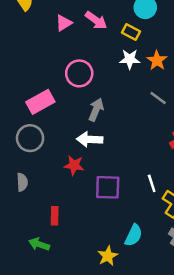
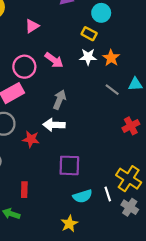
pink arrow: (96, 20) -> (54, 60), moved
pink circle: (79, 73) -> (24, 67), moved
red star: (74, 165) -> (31, 139), moved
white line: (152, 183) -> (108, 194), moved
cyan semicircle: (134, 235) -> (83, 196), moved, turned 48

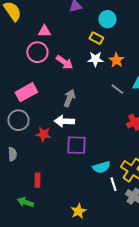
pink triangle: (32, 26) -> (44, 31), turned 32
pink circle: (24, 67) -> (37, 52), moved
purple square: (69, 165) -> (76, 145), moved
cyan semicircle: (83, 196) -> (101, 167), moved

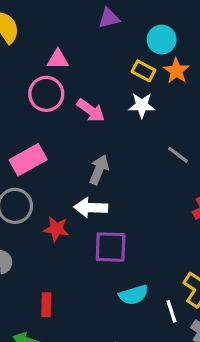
orange star: (116, 60) -> (176, 71), moved
cyan semicircle: (101, 167) -> (134, 295), moved

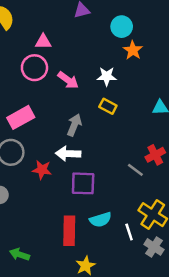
yellow rectangle: (143, 71) -> (108, 106), moved
gray line: (178, 155) -> (135, 170), moved
red rectangle: (46, 305) -> (69, 231), moved, size x1.6

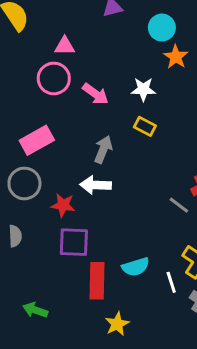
purple square: (83, 183) -> (74, 242), moved

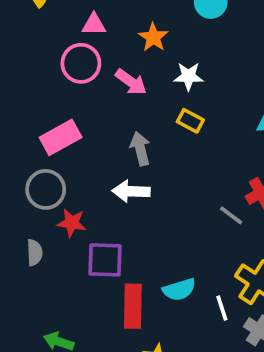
orange star: (176, 57) -> (153, 37), moved
gray arrow: (103, 150) -> (140, 149), turned -36
red star: (63, 205) -> (72, 223), moved

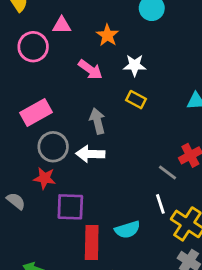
pink circle: (81, 63) -> (33, 47), moved
gray circle: (46, 189) -> (53, 147), moved
gray semicircle: (35, 252) -> (16, 201), turned -48
white line: (222, 308) -> (160, 204), moved

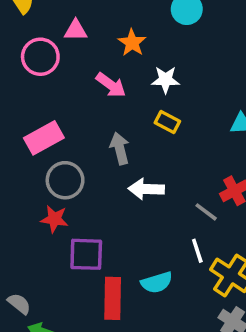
white arrow: (90, 154) -> (146, 189), moved
gray semicircle: (16, 201) -> (19, 304), moved

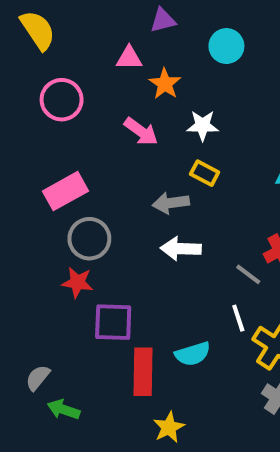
pink triangle: (76, 30) -> (129, 58), moved
gray arrow: (120, 148) -> (171, 203), moved, turned -84
gray semicircle: (19, 304) -> (38, 378), turned -90

